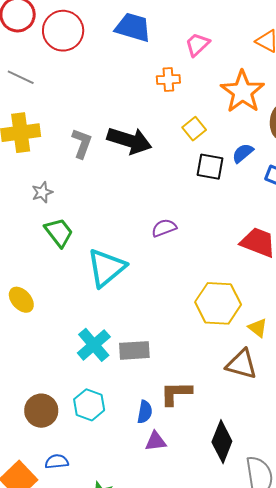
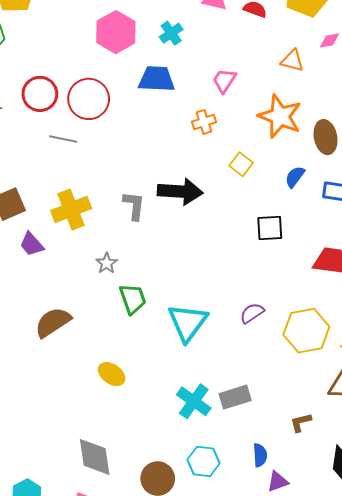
gray line: (21, 77) -> (63, 139), moved
black square: (210, 167) -> (270, 228), moved
purple semicircle: (164, 228) -> (252, 313), moved
green trapezoid: (59, 232) -> (133, 299), turned 32
brown L-shape: (176, 393) -> (301, 422), moved, size x0.7

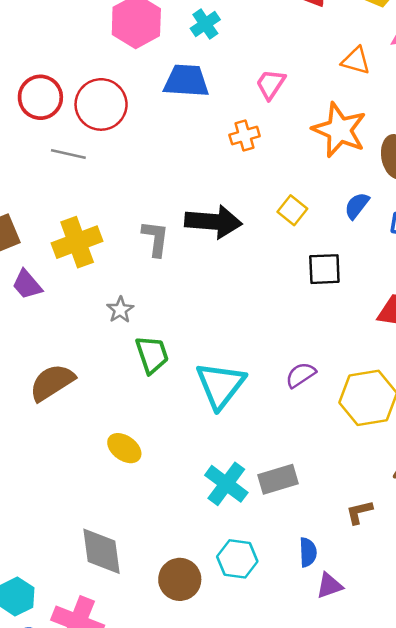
yellow square: (241, 164) -> (292, 210), moved

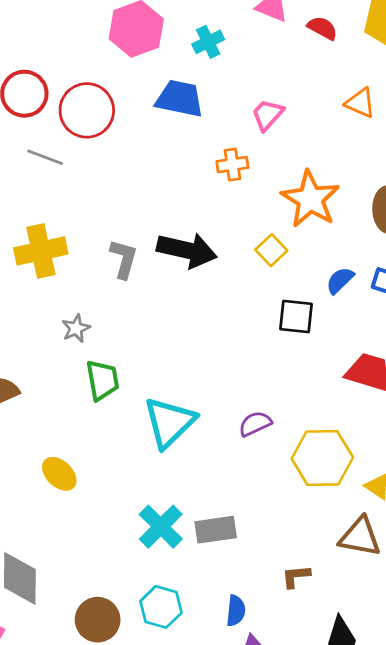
orange star: (339, 130) -> (310, 199), moved
blue semicircle: (357, 206) -> (340, 280), moved

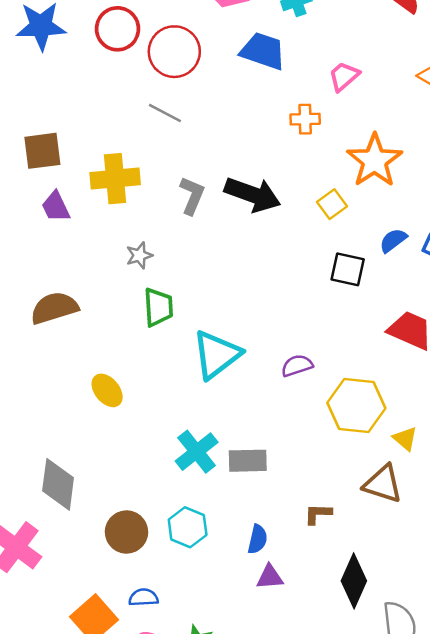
gray line: (45, 157) -> (165, 113), moved

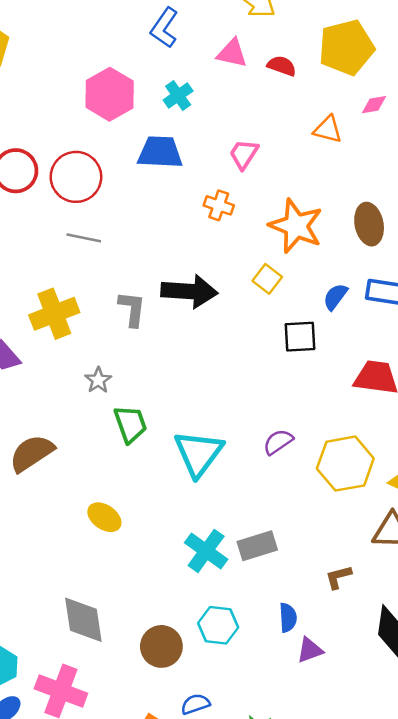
orange cross: (305, 119) -> (219, 205), turned 36

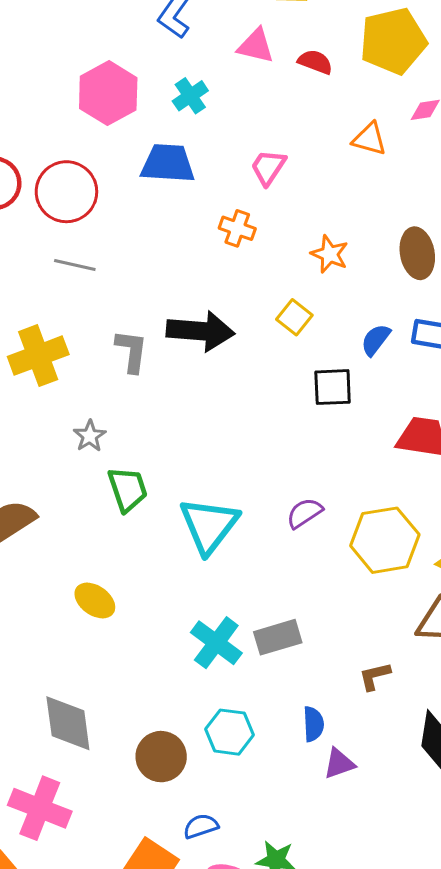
orange star: (296, 226) -> (330, 254), size x0.6

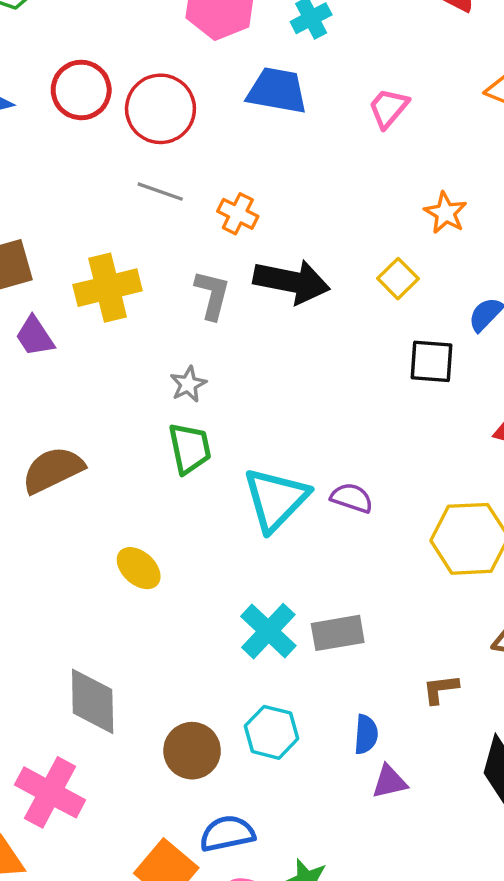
orange cross: (237, 228) -> (238, 214), moved
gray star: (90, 436) -> (188, 384), moved
purple semicircle: (305, 513) -> (352, 498), moved, turned 45
blue semicircle: (201, 826) -> (227, 834), size x1.4

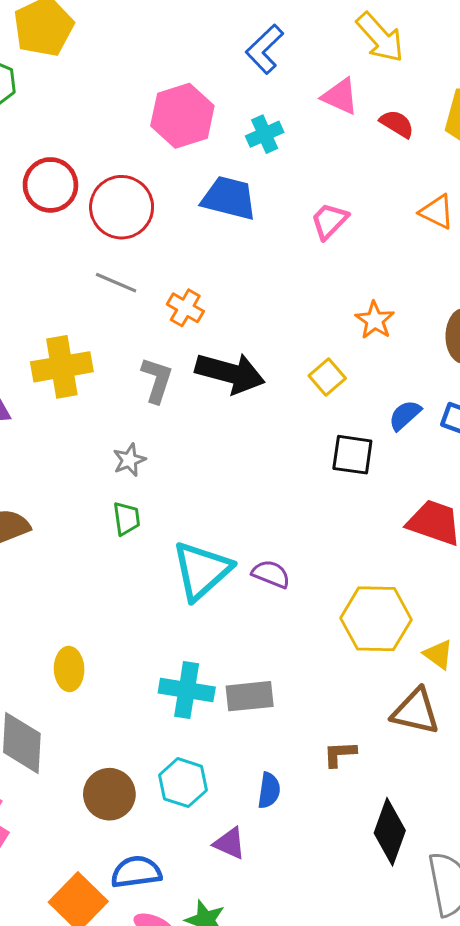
green trapezoid: (190, 448) -> (127, 519), size x0.7
yellow ellipse: (139, 568) -> (69, 669), moved, turned 42
cyan cross: (268, 631) -> (187, 690), turned -38
purple triangle: (390, 782) -> (230, 843), moved, turned 33

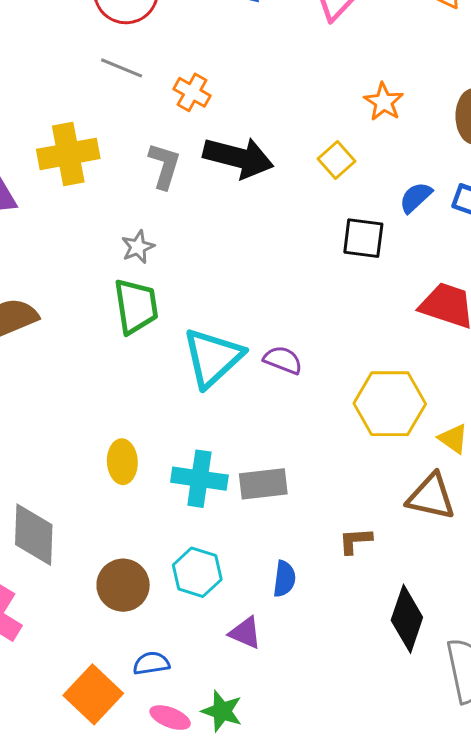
green trapezoid: (127, 519) -> (136, 306), size x1.6
yellow ellipse: (69, 669) -> (122, 462), moved
blue semicircle: (136, 872) -> (151, 663), size x0.7

